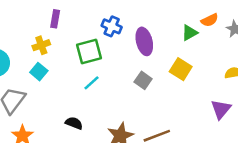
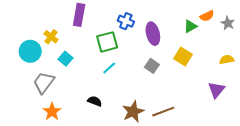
purple rectangle: (55, 19) -> (79, 15), size x1.5
yellow cross: (41, 45) -> (51, 37), moved, turned -32

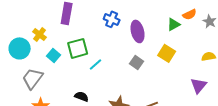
green square: (107, 42) -> (78, 48), moved

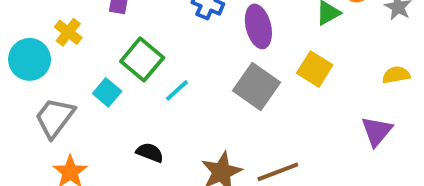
green square: (78, 48) -> (142, 59), turned -35
cyan square: (54, 55) -> (107, 92), moved
gray square: (137, 62) -> (256, 87), size x1.6

